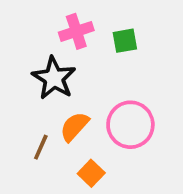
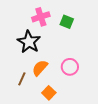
green square: (125, 41) -> (67, 22), turned 32
pink circle: (130, 125) -> (70, 67), size x0.7

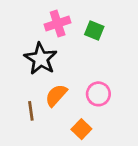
brown line: (22, 79) -> (31, 111), turned -32
orange square: (49, 93) -> (81, 129), moved

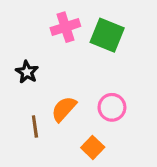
green square: (94, 31) -> (107, 35), size x1.5
black star: (41, 59) -> (27, 72), moved, size x0.6

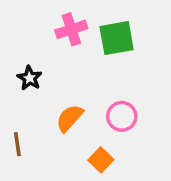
green square: (107, 35) -> (117, 38), turned -32
brown line: (35, 127) -> (17, 144), moved

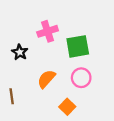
pink cross: (71, 29) -> (48, 31), moved
green square: (117, 38) -> (78, 46), moved

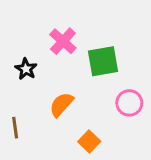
pink cross: (48, 31) -> (63, 41), turned -30
pink circle: (81, 78) -> (129, 103), moved

